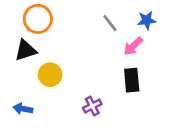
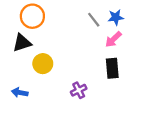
blue star: (147, 20) -> (116, 17), moved

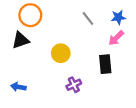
blue star: (116, 17) -> (118, 17), moved
pink arrow: (113, 39) -> (116, 38), moved
yellow circle: (43, 64) -> (61, 53), moved

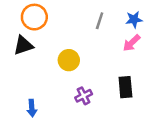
gray line: (88, 18) -> (100, 21), turned 56
black rectangle: (105, 64) -> (125, 87), moved
blue arrow: (18, 87) -> (32, 108), moved, turned -104

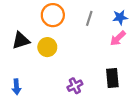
orange circle: (34, 17) -> (53, 15), moved
yellow circle: (69, 60) -> (47, 47), moved
blue arrow: (32, 108) -> (16, 87), moved

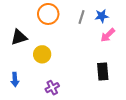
blue star: (120, 17) -> (102, 16), moved
yellow circle: (47, 47) -> (42, 54), moved
purple cross: (75, 86) -> (52, 88), moved

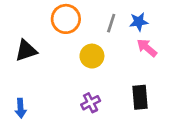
pink arrow: (108, 35) -> (147, 48), turned 84
yellow circle: (42, 54) -> (92, 56), moved
purple cross: (52, 88) -> (91, 103), moved

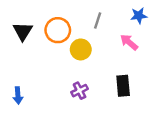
orange circle: (66, 19) -> (58, 30), moved
blue star: (139, 22) -> (139, 16), moved
black triangle: (26, 51) -> (23, 31), moved, turned -40

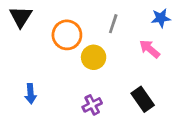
black triangle: (23, 31) -> (21, 17), moved
black rectangle: (123, 86) -> (143, 99), turned -30
blue arrow: (18, 95) -> (31, 94), moved

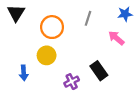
yellow circle: (94, 57) -> (47, 55), moved
black rectangle: (143, 99) -> (99, 71), moved

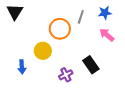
blue star: (125, 14) -> (105, 13), moved
orange circle: (52, 27) -> (60, 29), moved

